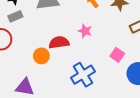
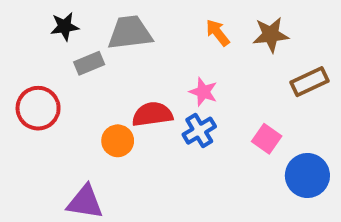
gray rectangle: (15, 16) -> (89, 63), moved
blue cross: (83, 75) -> (199, 131), moved, size x0.7

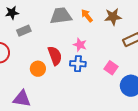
gray trapezoid: (130, 33) -> (61, 16), moved
red semicircle: (152, 114) -> (55, 56), turned 78
blue cross: (199, 131) -> (78, 64), turned 35

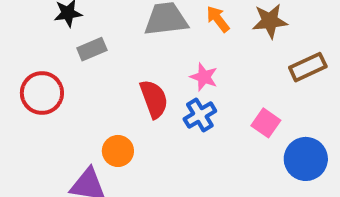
blue cross: (78, 64) -> (200, 115), turned -35
orange circle: (38, 69) -> (118, 151), moved

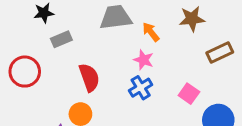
orange arrow: (218, 19) -> (151, 32), moved
red semicircle: (154, 99) -> (89, 77), moved

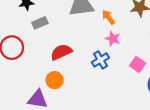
pink star: (144, 60) -> (113, 39), moved
red semicircle: (89, 77) -> (61, 52), turned -95

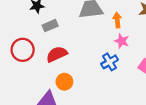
orange arrow: (108, 17) -> (117, 20), turned 32
red semicircle: (61, 52) -> (57, 54), moved

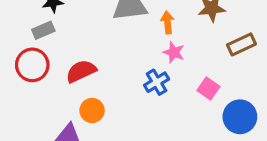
gray rectangle: (50, 26) -> (43, 30), moved

